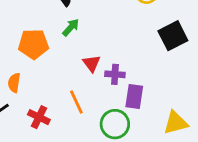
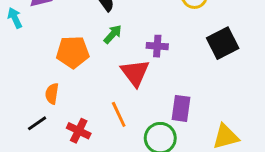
red triangle: (91, 63) -> (135, 73), size x1.5
purple cross: (115, 74) -> (157, 46), moved

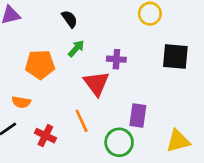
black square: (223, 43) -> (175, 57), turned 32
orange semicircle: (52, 94) -> (21, 102), turned -90

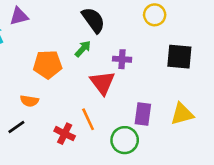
black semicircle: (70, 19) -> (93, 20), moved, size x1.5
red cross: (45, 136) -> (65, 134), moved
yellow triangle: (178, 141) -> (182, 114), moved

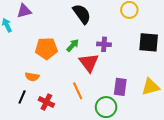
green arrow: (83, 49) -> (73, 45), moved
black line: (16, 127) -> (22, 97), turned -32
red cross: (65, 134) -> (46, 102), moved

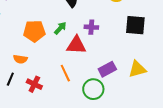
red triangle: (89, 63) -> (76, 45), turned -50
purple rectangle: (120, 87) -> (107, 69), turned 54

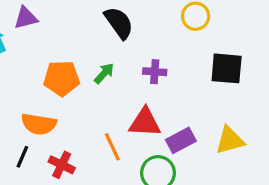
red triangle: (76, 45) -> (145, 122), moved
orange semicircle: (20, 59) -> (39, 124), size x1.5

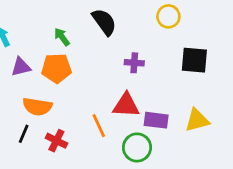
purple triangle: (26, 18) -> (21, 67), moved
green arrow: (104, 73) -> (62, 37), moved, turned -78
purple rectangle: (181, 140) -> (156, 120), turned 35

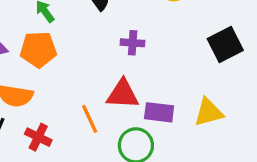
black square: (194, 60) -> (225, 44), moved, turned -32

